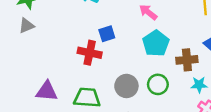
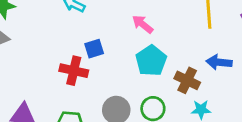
brown cross: (187, 60) -> (187, 80), turned 30

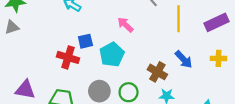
cyan pentagon: (151, 61) -> (112, 55), moved
blue arrow: (219, 62) -> (184, 59), turned -144

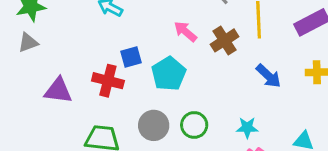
brown cross: (157, 72) -> (224, 40), moved, turned 30
purple triangle: (25, 90) -> (58, 91), moved

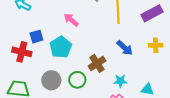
brown cross: (224, 40) -> (97, 63), moved
cyan star: (247, 128) -> (120, 81), moved

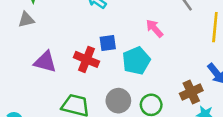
brown cross: (97, 63) -> (191, 92), moved

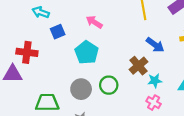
blue square: (108, 43) -> (58, 32), moved
red cross: (86, 59) -> (27, 52), moved

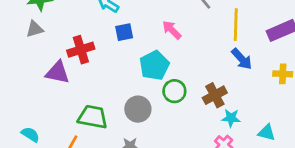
blue arrow: (155, 45) -> (242, 59), moved
red cross: (27, 52) -> (81, 50), turned -36
green circle: (109, 85) -> (174, 91), moved

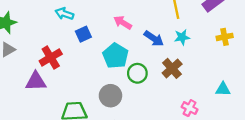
blue arrow: (242, 59) -> (154, 38), moved
cyan star: (231, 118) -> (182, 37), moved

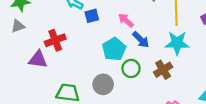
blue square: (83, 34) -> (92, 16), moved
cyan star: (182, 37) -> (177, 43), size x1.6
blue arrow: (154, 38) -> (141, 40), moved

